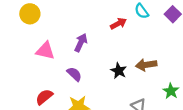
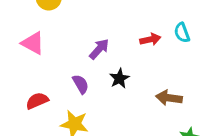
pink triangle: (45, 51) -> (33, 43), moved
black star: (119, 71) -> (119, 78), moved

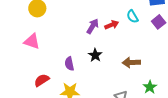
purple arrow: (99, 49) -> (93, 26), moved
purple semicircle: (81, 84) -> (69, 64), turned -152

